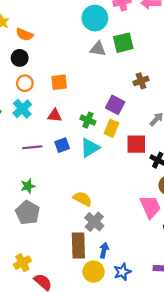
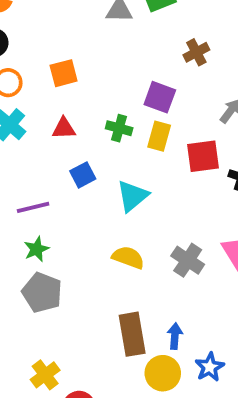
purple line: (32, 147) -> (33, 207), moved
cyan triangle: (90, 148) -> (132, 196), moved
gray cross: (94, 222) -> (188, 260), moved

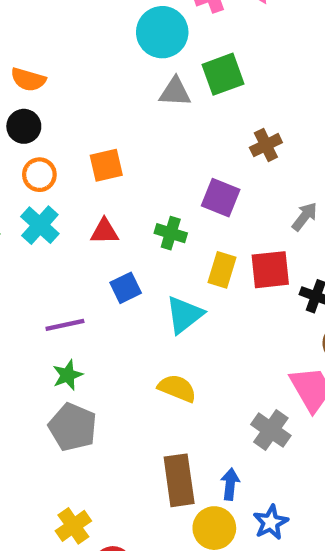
yellow rectangle: (159, 136) -> (222, 270), moved
gray cross: (188, 260) -> (271, 430), moved

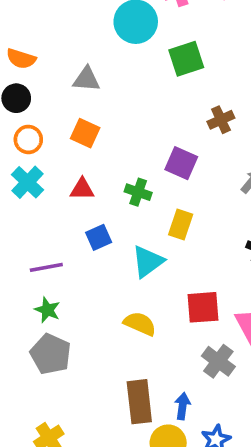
gray triangle: (175, 92) -> (86, 79), moved
orange square: (106, 165) -> (85, 133), turned 36
red square: (270, 270) -> (203, 307), moved
green star: (68, 375) -> (47, 310), turned -30

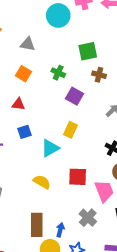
green square: (186, 59) -> (88, 51), moved
brown cross: (221, 120) -> (99, 75), turned 32
green cross: (138, 192) -> (58, 73), moved
gray cross: (218, 361) -> (88, 218), moved

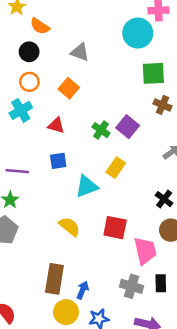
cyan circle: (58, 15) -> (138, 33), moved
green cross: (58, 73) -> (101, 130), moved
gray cross: (88, 218) -> (132, 286), moved, turned -36

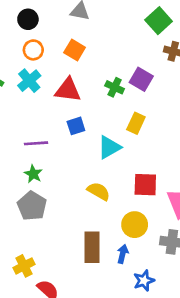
green square: (153, 73) -> (159, 21), turned -30
red triangle: (56, 125) -> (68, 90), size x1.5
yellow circle: (66, 312) -> (135, 225), moved

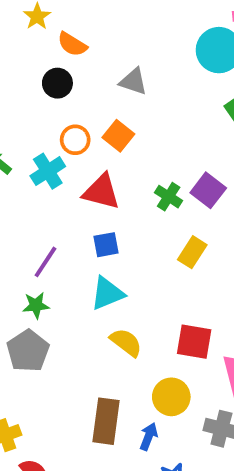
orange circle: (33, 50) -> (75, 140), moved
purple line: (36, 143) -> (46, 262), turned -60
cyan triangle: (109, 147) -> (107, 293), moved
green star: (33, 174) -> (36, 305), turned 30

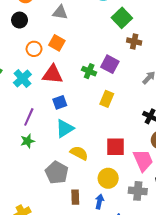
cyan cross: (48, 171) -> (22, 78), moved
gray pentagon: (28, 351) -> (57, 173), moved
brown rectangle: (106, 421) -> (75, 197), size x0.6

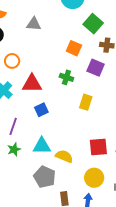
orange square: (57, 43) -> (74, 48), moved
purple square: (110, 64) -> (96, 68), moved
cyan triangle: (65, 128) -> (42, 146), moved, turned 36

